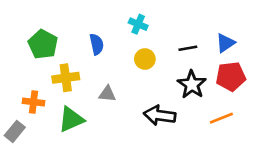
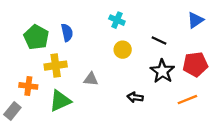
blue triangle: (225, 43) -> (195, 20), moved
blue semicircle: (97, 44) -> (67, 33), moved
black line: (188, 48) -> (159, 41), turned 35
black arrow: (160, 115) -> (135, 97), size x0.6

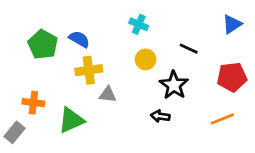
blue semicircle: (67, 33) -> (79, 39), turned -48
yellow cross: (56, 66) -> (89, 70), moved
black star: (162, 71) -> (174, 85), moved

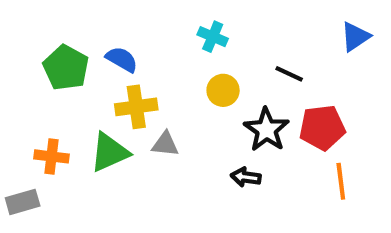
red pentagon: (232, 77) -> (322, 128), moved
orange line: (222, 119) -> (341, 181), turned -75
green triangle: (71, 120) -> (109, 152), moved
gray rectangle: (14, 132) -> (23, 202), turned 35

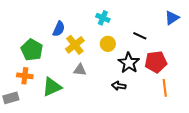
blue semicircle: (122, 59) -> (59, 29), turned 84
green pentagon: (66, 68) -> (32, 50), moved
yellow cross: (136, 107) -> (75, 45), moved, turned -30
green triangle: (109, 152) -> (52, 87), moved

